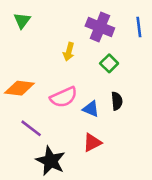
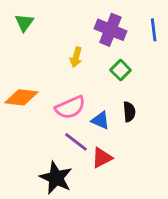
purple line: (31, 128) -> (76, 142), moved

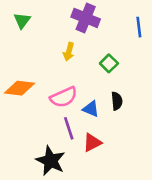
purple cross: (110, 30) -> (86, 18), moved
purple line: (76, 142) -> (69, 128), turned 35

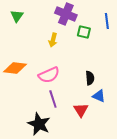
green square: (109, 63) -> (84, 32), moved, turned -32
blue triangle: (91, 109) -> (99, 96), moved
red triangle: (92, 143) -> (81, 110), moved, turned -35

